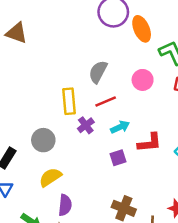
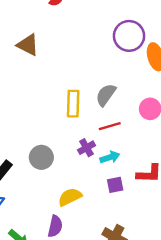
yellow rectangle: (69, 101) -> (73, 104), moved
cyan arrow: (120, 127) -> (110, 157), moved
yellow semicircle: (50, 177) -> (70, 197), moved

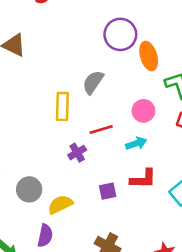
gray semicircle: (106, 95) -> (93, 82), moved
gray circle: (41, 157) -> (29, 189), moved
cyan arrow: (110, 157) -> (136, 143), moved

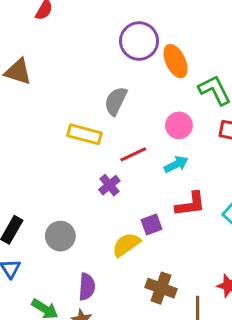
yellow rectangle: (62, 106) -> (84, 134), turned -68
yellow semicircle: (60, 205) -> (126, 245), moved

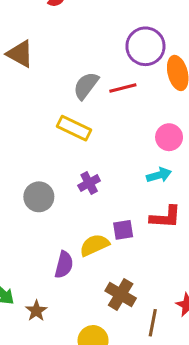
gray semicircle: (116, 101) -> (86, 86), moved
red line: (133, 154) -> (123, 88), moved
gray circle: (60, 236) -> (39, 197), moved
purple semicircle: (87, 287) -> (64, 265), moved

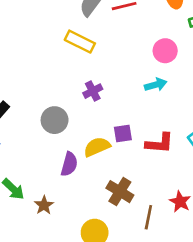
gray circle: (39, 197) -> (55, 120), moved
red L-shape: (166, 217) -> (160, 143), moved

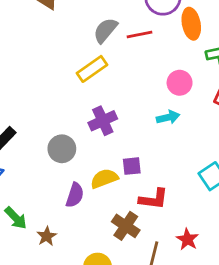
yellow rectangle: (80, 42) -> (92, 69), turned -64
purple cross: (93, 91) -> (103, 121), size x1.4
red L-shape: (160, 143) -> (154, 199), moved

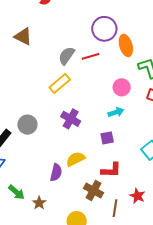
purple cross: (103, 121) -> (71, 119), turned -30
gray circle: (62, 149) -> (27, 125), moved
purple square: (132, 166) -> (107, 138), moved

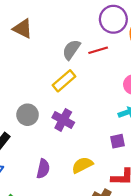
purple cross: (71, 119) -> (63, 120), moved
gray circle: (27, 125) -> (28, 115), moved
purple semicircle: (56, 172) -> (43, 169), moved

